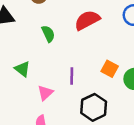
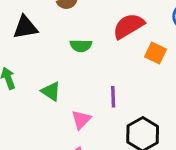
green semicircle: (48, 34) -> (81, 46), turned 119
orange square: (110, 69) -> (156, 53), moved

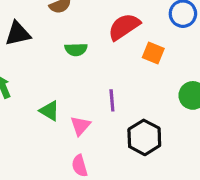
green triangle: (51, 91) -> (49, 111), moved

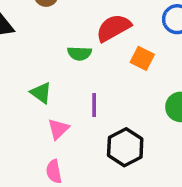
green semicircle: (76, 49) -> (79, 53), moved
green triangle: (49, 111) -> (41, 93), moved

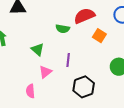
pink semicircle: (54, 171) -> (30, 91), moved

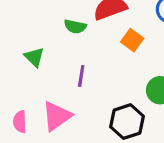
pink triangle: (45, 72) -> (57, 116), moved, size x1.5
black hexagon: (84, 87) -> (127, 122), moved

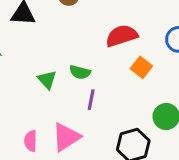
green semicircle: (75, 26) -> (80, 72), moved

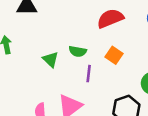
orange square: (141, 67) -> (114, 55), moved

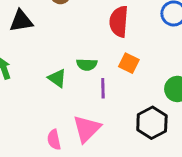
red semicircle: (110, 18) -> (119, 22), turned -56

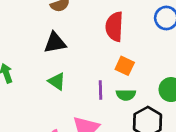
black triangle: (21, 21) -> (55, 43), moved
green semicircle: (87, 65) -> (126, 95), moved

